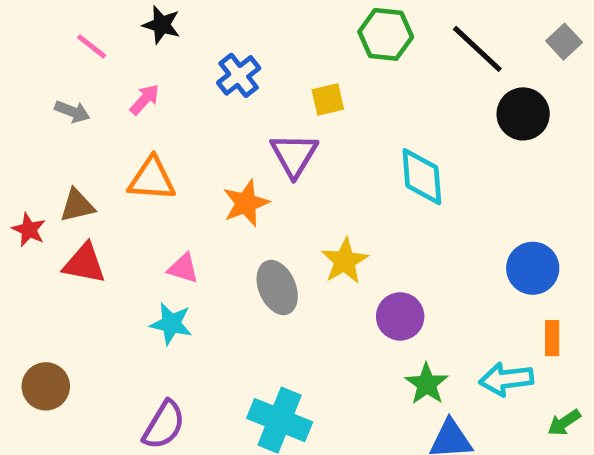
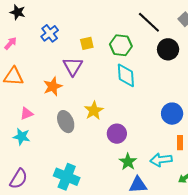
green hexagon: (386, 34) -> (121, 45), moved
pink triangle: (183, 268) -> (27, 114), turned -40

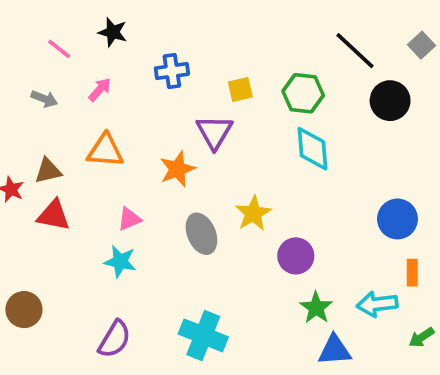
blue cross: (50, 33) -> (172, 71), turned 30

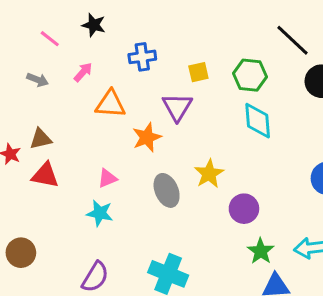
orange triangle: (105, 151) -> (110, 104), moved

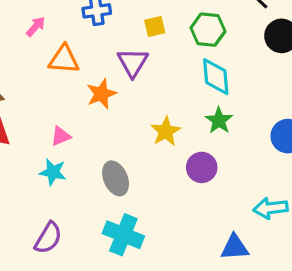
gray ellipse: (167, 190) -> (116, 178), moved
green star: (261, 251) -> (219, 120), moved

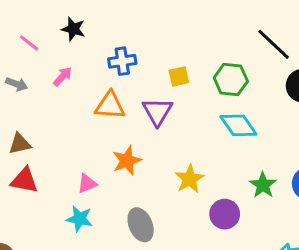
orange triangle: (64, 59) -> (110, 106), moved
cyan diamond: (216, 77) -> (238, 125), turned -30
orange star: (101, 94) -> (127, 161), moved
green star: (219, 120) -> (263, 185), moved

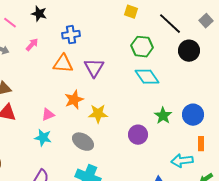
yellow square: (179, 76) -> (131, 12), moved, turned 32
yellow star: (190, 179) -> (98, 114), moved, turned 30
gray ellipse: (141, 225) -> (83, 142), turned -35

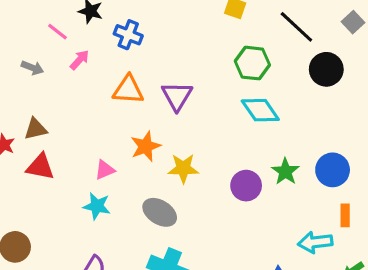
pink line: (10, 23) -> (58, 32), moved
blue cross: (71, 35) -> (128, 35), moved, turned 30
purple circle: (138, 135) -> (246, 186), moved

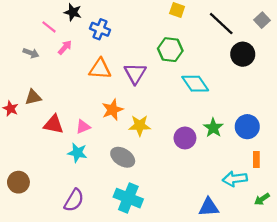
green hexagon: (252, 63) -> (170, 50), moved
red triangle: (40, 167) -> (54, 124), moved

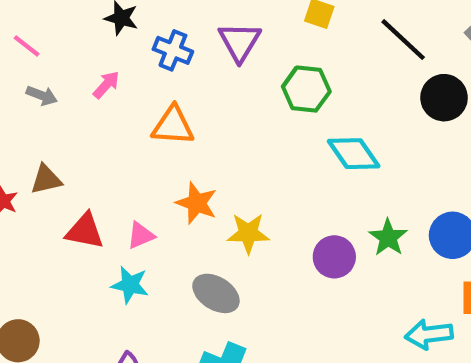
pink line: (49, 27) -> (27, 46), moved
purple triangle: (135, 73) -> (240, 42), moved
orange star: (112, 110) -> (197, 203), turned -30

